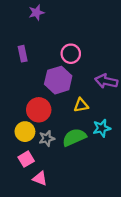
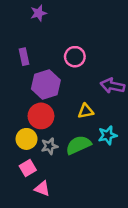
purple hexagon: (58, 80) -> (46, 84), moved

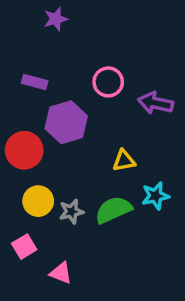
purple rectangle: (24, 57) -> (35, 82), turned -63
purple arrow: (112, 86) -> (155, 103), moved
red circle: (41, 116) -> (24, 150), moved
pink square: (28, 168) -> (24, 247), moved

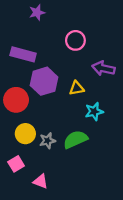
purple rectangle: (35, 82) -> (23, 54), size x1.5
pink circle: (108, 82) -> (75, 40), moved
yellow triangle: (124, 161) -> (77, 88), moved
cyan star: (155, 196) -> (94, 111), moved

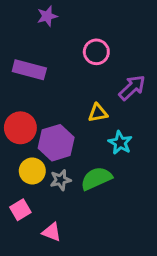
purple arrow: (103, 68) -> (132, 88), turned 125
purple hexagon: (44, 81) -> (56, 143), moved
cyan star: (94, 111) -> (120, 143), turned -30

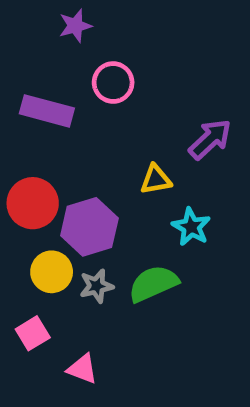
pink circle: (96, 52) -> (113, 83), moved

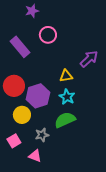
purple rectangle: (47, 111) -> (20, 47), turned 35
cyan star: (191, 227) -> (67, 97), moved
gray star: (97, 286) -> (42, 135), moved

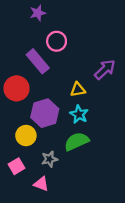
purple rectangle: (20, 47) -> (38, 61), moved
red circle: (14, 86) -> (17, 88), moved

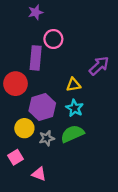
purple rectangle: (38, 61) -> (36, 58), turned 45
gray star: (50, 159) -> (47, 138), moved

